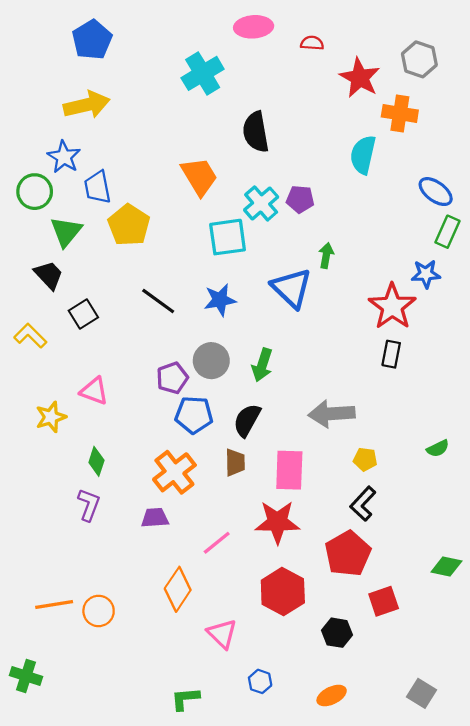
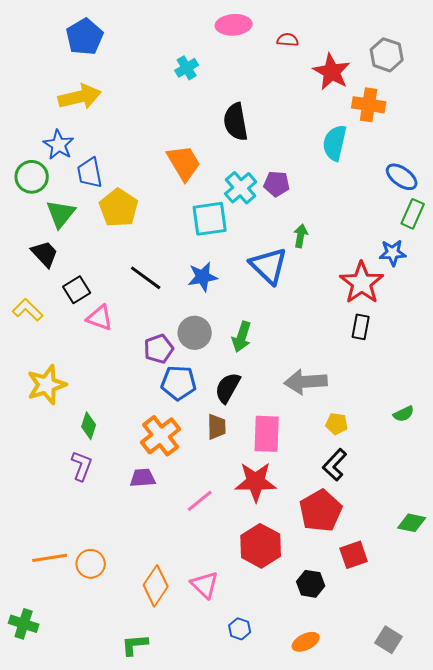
cyan cross: (203, 73) -> (187, 68), size x0.6
pink triangle: (94, 391) -> (100, 318), moved
yellow star: (51, 417) -> (47, 385), size x1.4
orange diamond: (178, 589) -> (156, 586), moved
green L-shape: (185, 699) -> (135, 645), moved

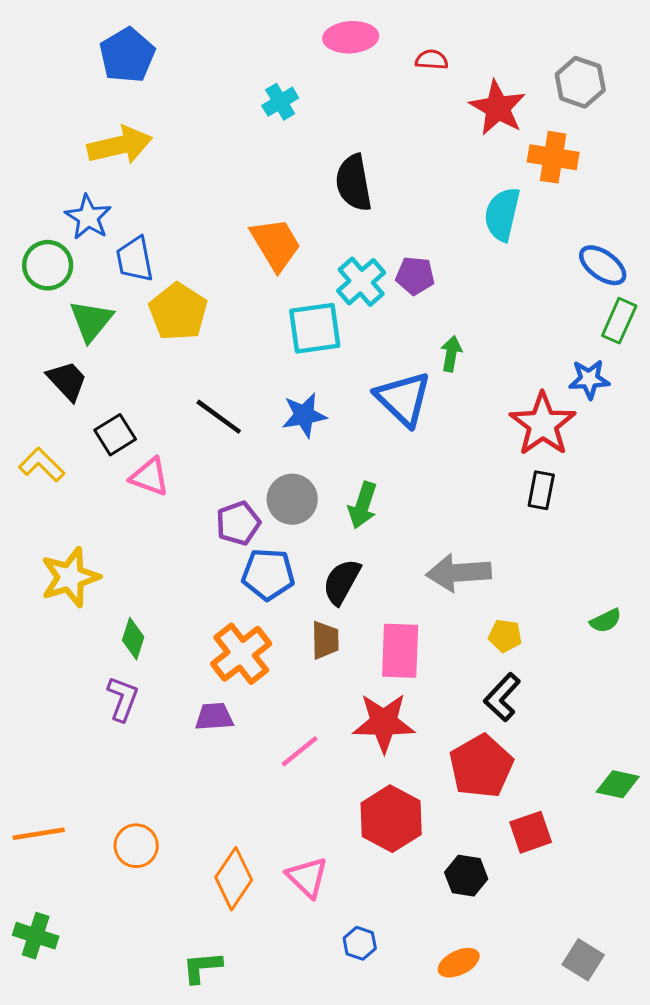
orange line: (50, 558) -> (39, 834), moved

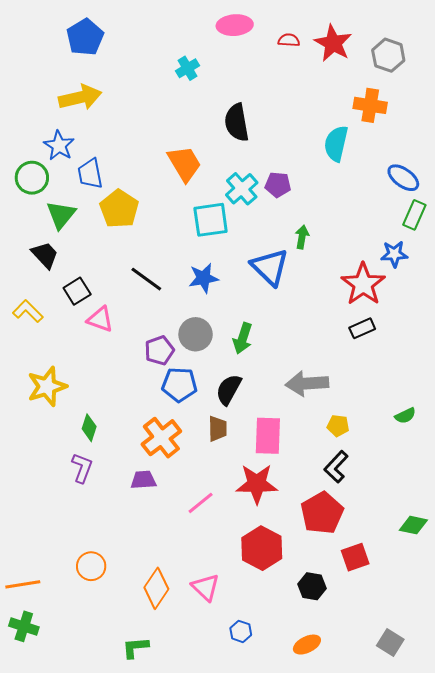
red star: (498, 108) -> (333, 43), moved
black rectangle: (541, 490) -> (362, 328), turned 55
orange line: (39, 834) -> (23, 584), moved

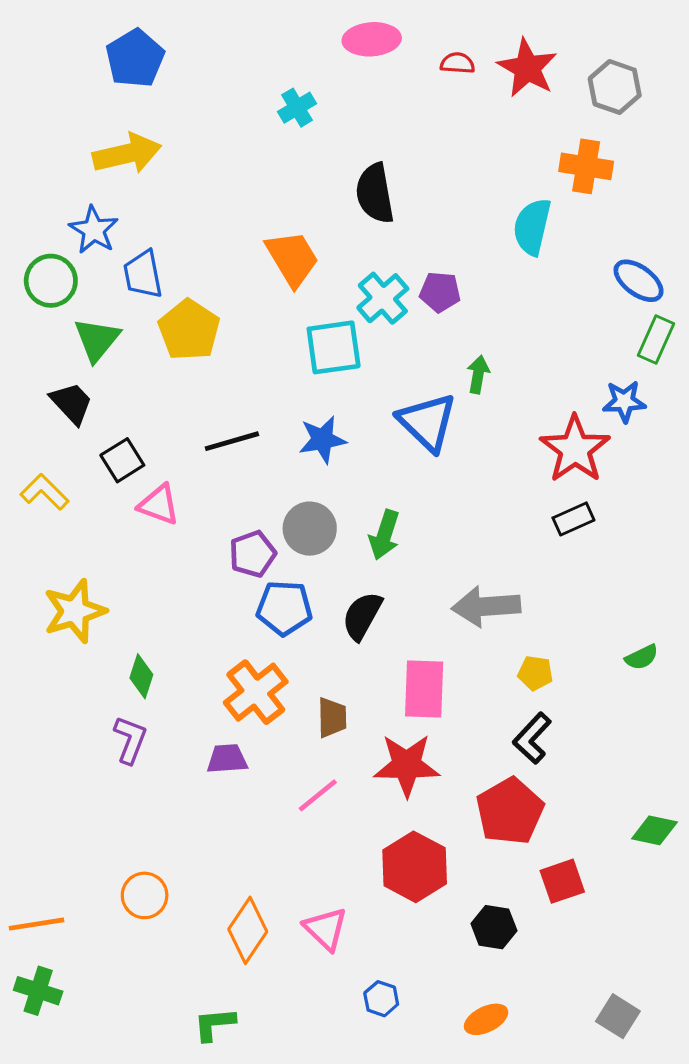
black line: (146, 279) -> (232, 441), turned -52
brown trapezoid: (218, 429) -> (332, 718), moved

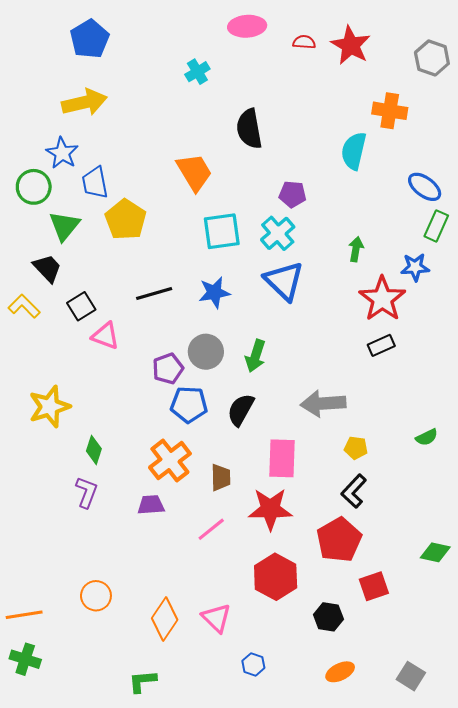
gray hexagon: (615, 87) -> (432, 58), moved
cyan cross: (383, 298) -> (278, 233), moved
green arrow: (478, 374) -> (356, 249), moved
yellow L-shape: (44, 492) -> (24, 306), moved
orange ellipse: (486, 1019) -> (340, 672), moved

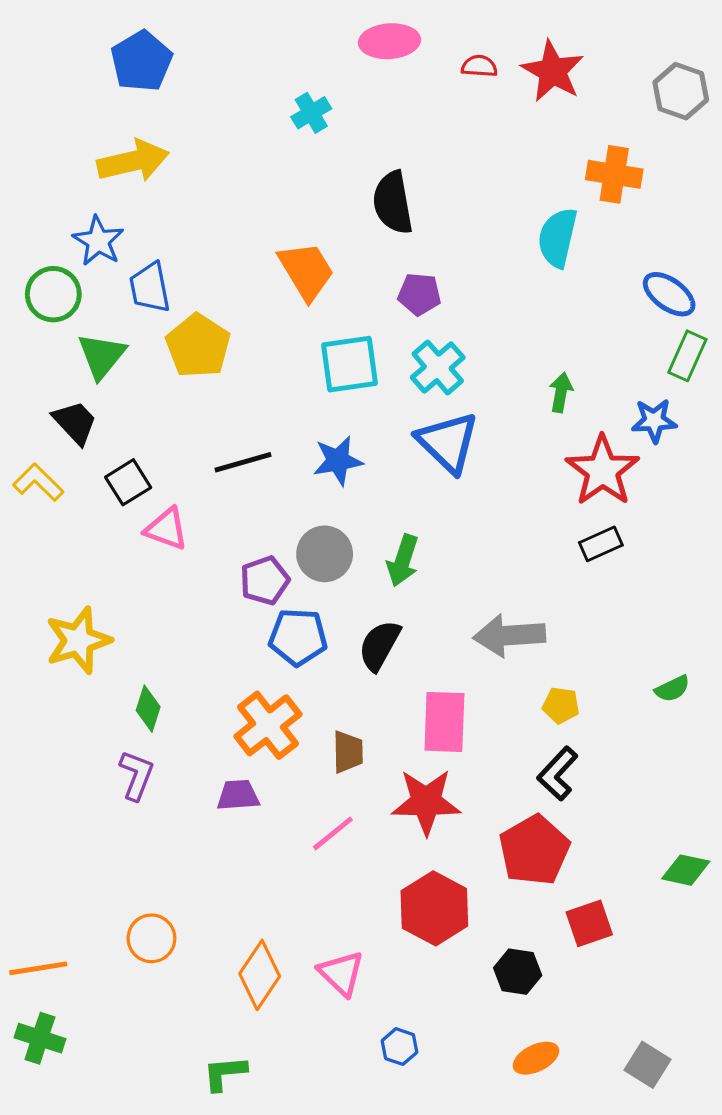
purple pentagon: (293, 194) -> (419, 294), moved

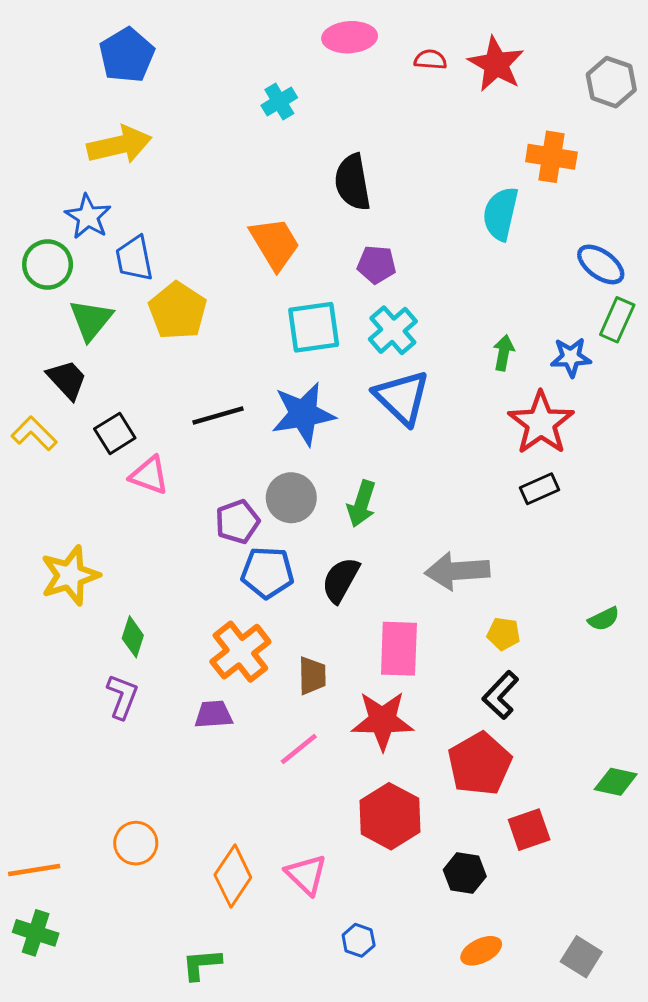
blue star: (654, 421) -> (571, 357), moved
blue star: (338, 461) -> (303, 414), size x1.4

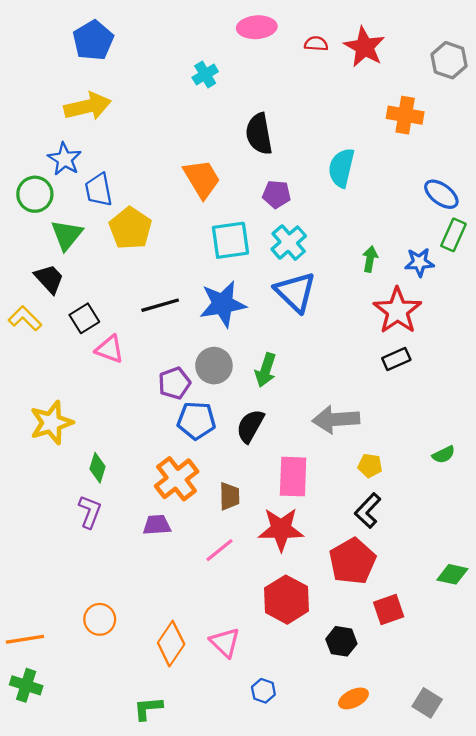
cyan semicircle: (501, 214) -> (341, 168), moved

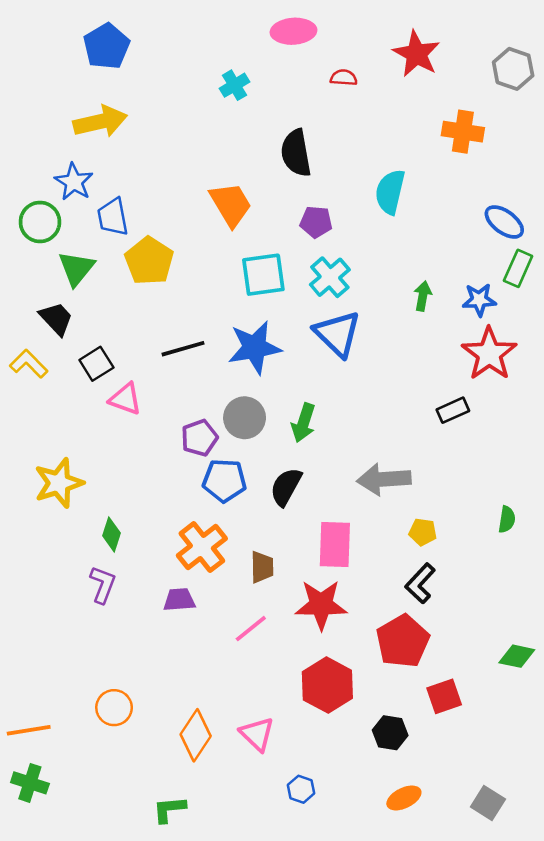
red semicircle: (316, 44) -> (344, 78), moved
red star: (397, 311) -> (489, 354), moved
green semicircle: (444, 455) -> (507, 519), turned -55

